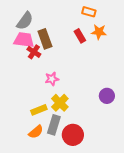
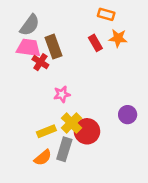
red circle: (73, 135) -> (87, 131), moved

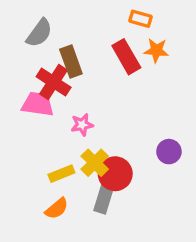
red rectangle: (95, 43) -> (126, 57), size x1.5
pink trapezoid: (28, 48) -> (38, 104), moved
red cross: (40, 62) -> (54, 82), size x1.5
gray rectangle: (64, 149) -> (104, 197), moved

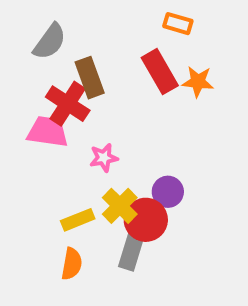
orange star: (156, 50) -> (198, 82), moved
purple circle: (169, 152) -> (168, 192), moved
orange semicircle: (57, 209) -> (72, 264), turned -40

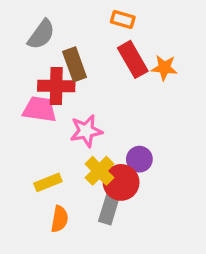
orange rectangle: (178, 24) -> (123, 20), moved
red cross: (68, 104) -> (56, 86), turned -32
pink star: (104, 158) -> (86, 131), size x1.4
yellow rectangle: (78, 220) -> (48, 182), moved

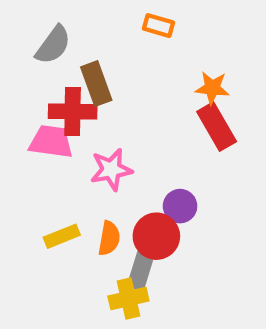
red rectangle: (133, 59) -> (217, 127), moved
yellow cross: (99, 171) -> (128, 298), moved, turned 32
orange semicircle: (60, 219) -> (109, 238), moved

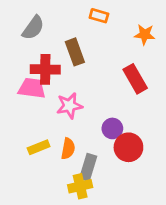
brown rectangle: (96, 84) -> (75, 52), moved
orange star: (212, 88) -> (145, 35), moved
red circle: (156, 236) -> (128, 147), moved

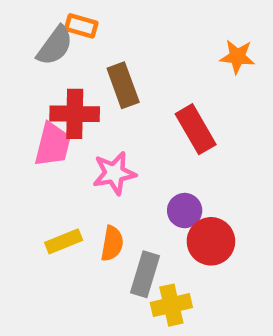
orange rectangle: (99, 16) -> (81, 26), moved
red rectangle: (135, 79) -> (196, 129), moved
pink trapezoid: (32, 88) -> (53, 145), turned 96
yellow cross: (80, 186) -> (171, 305), moved

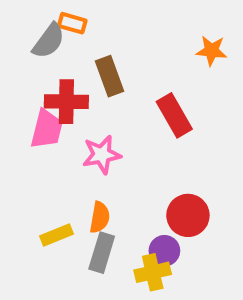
purple circle: (185, 211) -> (164, 251), moved
yellow rectangle: (64, 241) -> (57, 235), moved
gray rectangle: (145, 274) -> (102, 253), moved

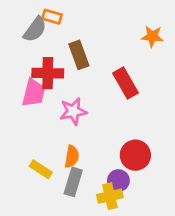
yellow rectangle: (57, 235) -> (41, 169), turned 55

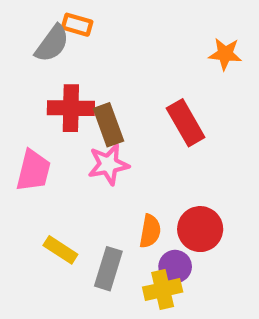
brown rectangle: (79, 55) -> (108, 125), moved
pink trapezoid: (34, 93) -> (33, 171), moved
orange semicircle: (72, 157) -> (150, 231), moved

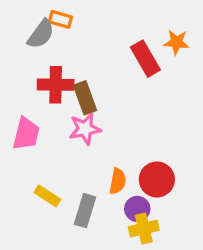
red rectangle: (186, 123) -> (145, 59), moved
yellow cross: (163, 290) -> (144, 229), moved

